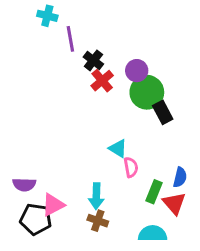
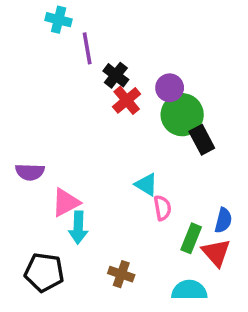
purple semicircle: (24, 185) -> (30, 172), moved
cyan arrow: (96, 196) -> (78, 228), moved
pink triangle: (53, 205) -> (66, 202), moved

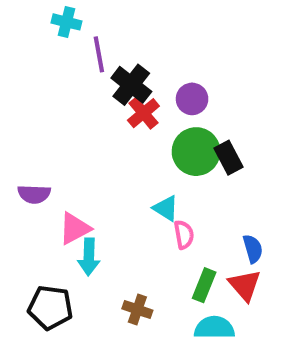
black cross: (116, 75) -> (131, 85), size x1.4
green circle: (182, 115) -> (196, 152), moved
blue semicircle: (223, 220) -> (253, 249), turned -30
green rectangle: (191, 238) -> (204, 285), moved

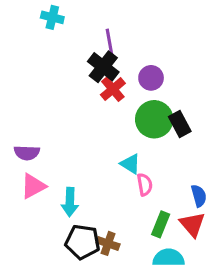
purple line: (99, 54) -> (110, 43), moved
pink triangle: (75, 229) -> (33, 186), moved
black pentagon: (50, 307) -> (83, 242), moved

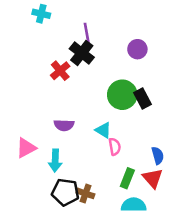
purple circle: (151, 78) -> (137, 49), moved
red cross: (113, 89) -> (60, 71), moved
purple semicircle: (27, 153) -> (64, 125), moved

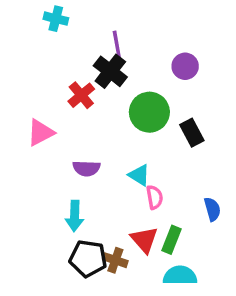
green circle: (122, 95) -> (149, 112), moved
pink triangle: (26, 148) -> (41, 133), moved
red triangle: (153, 178) -> (144, 240), moved

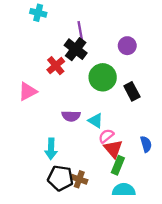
purple semicircle: (86, 168) -> (71, 116), moved
pink semicircle: (154, 197) -> (106, 136), turned -119
red triangle: (144, 240) -> (113, 149), moved

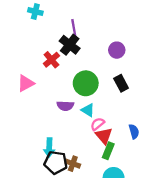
purple circle: (127, 46) -> (117, 50), moved
green circle: (103, 77) -> (86, 83), moved
cyan arrow: (51, 149) -> (49, 148), moved

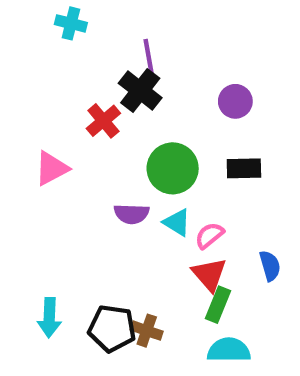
black rectangle: (121, 83) -> (244, 168), turned -63
pink semicircle: (97, 124) -> (209, 235), moved
cyan arrow: (49, 148) -> (49, 318), moved

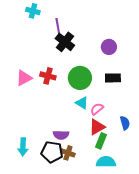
purple line: (149, 58) -> (58, 27), moved
red cross: (103, 121) -> (48, 76), moved, turned -35
purple semicircle: (132, 214) -> (61, 135), moved
red triangle: (209, 274) -> (97, 127), turned 42

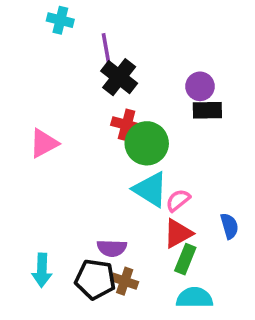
red cross: (48, 76) -> (126, 125), moved
black rectangle: (113, 78) -> (207, 110), moved
cyan triangle: (82, 103) -> (150, 189), size x1.5

